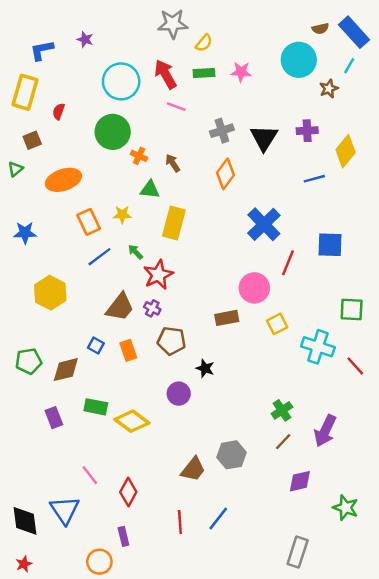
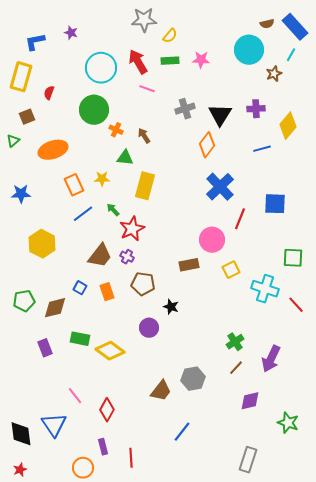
orange diamond: (226, 174) -> (207, 145), moved
red line: (180, 522) -> (131, 458), moved

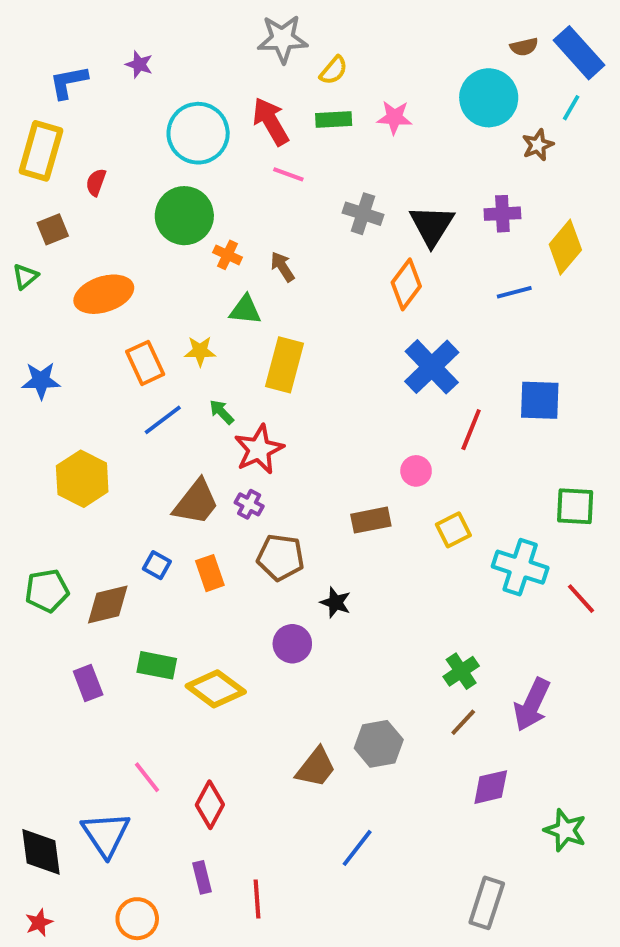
gray cross: (185, 109) -> (363, 214), turned 36
pink circle: (212, 240) -> (416, 471), size x0.6
orange circle: (83, 468) -> (137, 919), moved

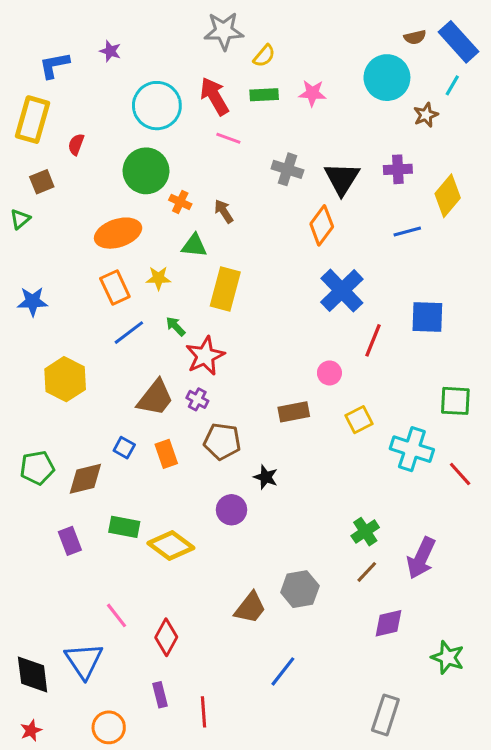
orange ellipse: (104, 294) -> (118, 233), moved

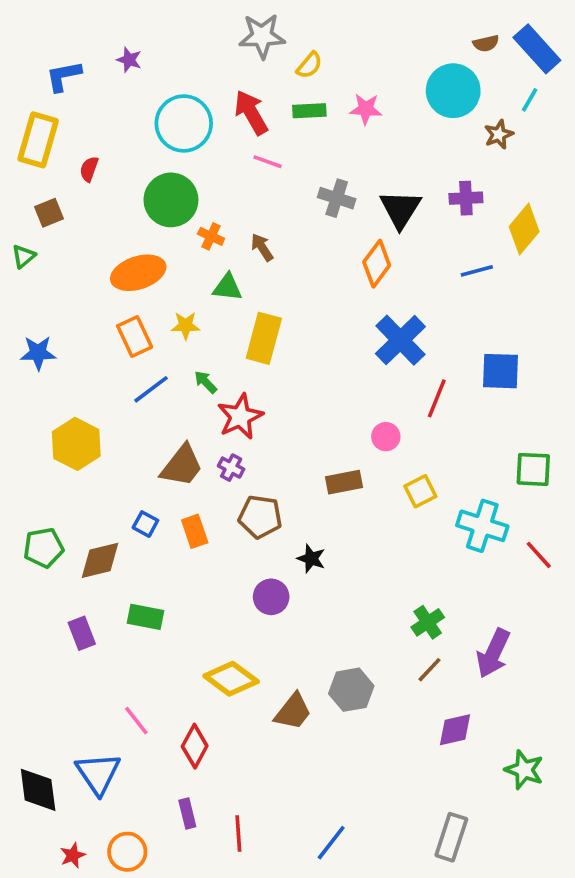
yellow diamond: (171, 546) -> (231, 679), moved
blue line: (283, 671) -> (331, 843), moved
red star: (31, 731) -> (73, 855), moved

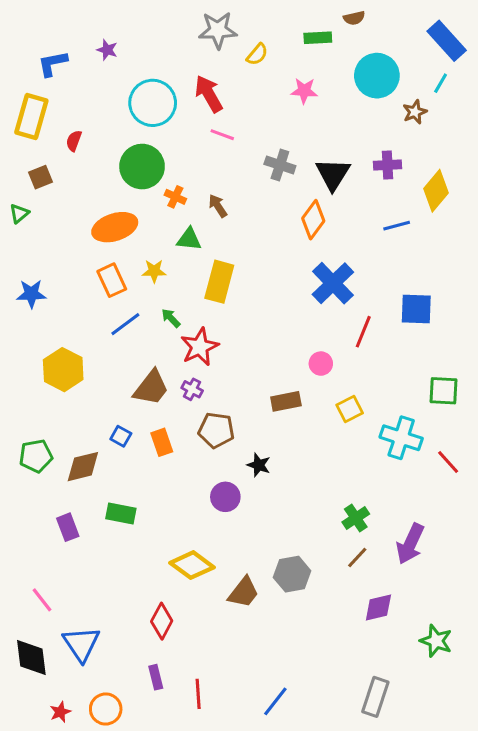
brown semicircle: (486, 43) -> (354, 18), moved
green rectangle: (309, 111) -> (318, 38), moved
pink line: (136, 721) -> (42, 600), moved

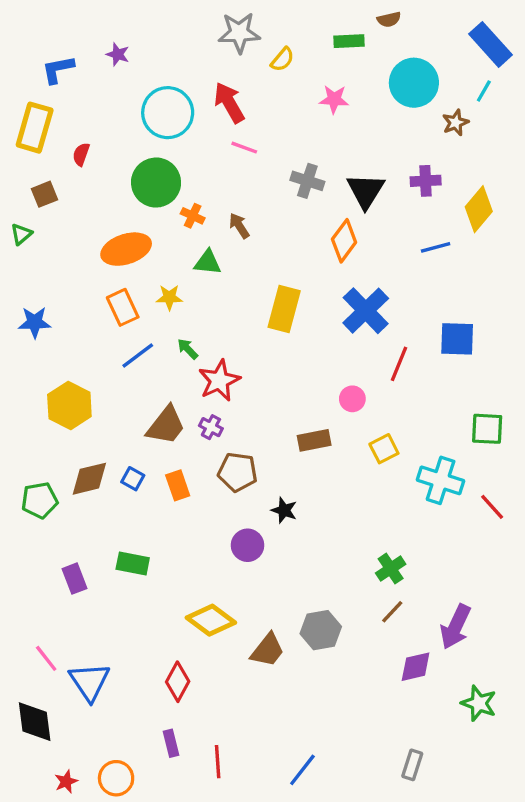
yellow rectangle: (219, 282) -> (284, 309), moved
brown diamond: (83, 467) -> (89, 479), moved
purple arrow: (410, 544) -> (456, 627), moved
blue triangle: (81, 644) -> (89, 682), moved
gray rectangle: (375, 697) -> (412, 765), size x0.7

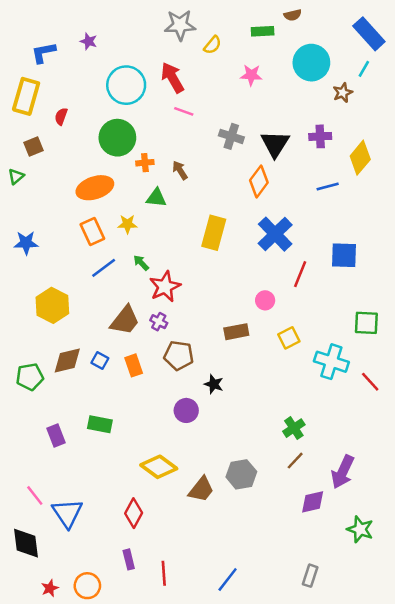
orange cross: (193, 216) -> (145, 163), turned -30

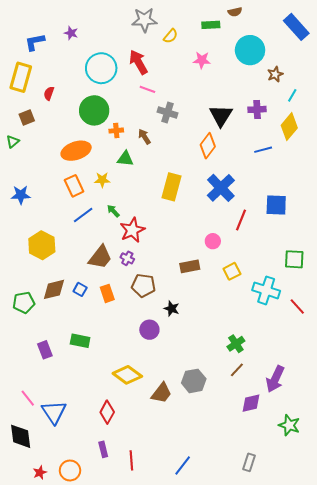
cyan line: (364, 69) -> (292, 95), moved
gray cross: (231, 136) -> (168, 112), moved

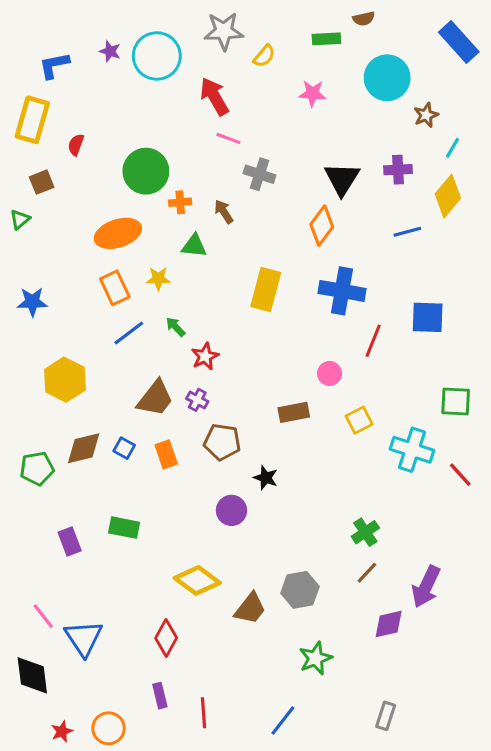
cyan circle: (101, 68) -> (157, 56), moved
blue cross: (221, 188) -> (342, 291), turned -36
red star: (132, 230) -> (205, 356), size x0.7
green star: (289, 425) -> (316, 658), moved, turned 30

